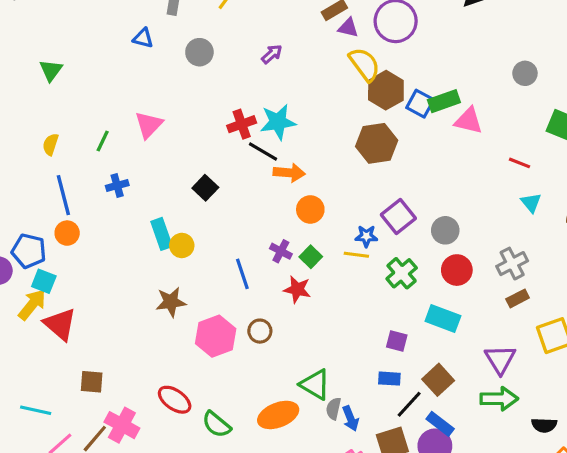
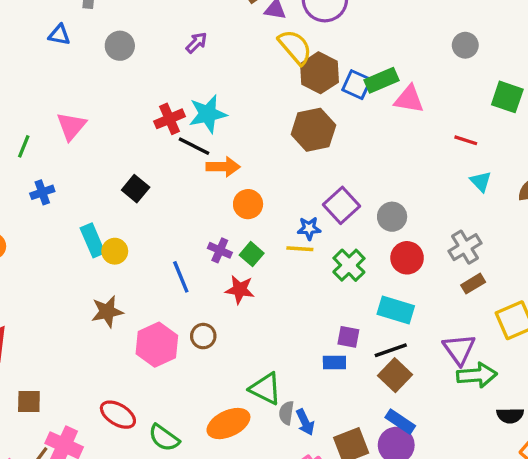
blue rectangle: (389, 379) -> (334, 363), moved
green arrow: (499, 399) -> (477, 375), moved
black line: (409, 404) -> (391, 350), moved, turned 32

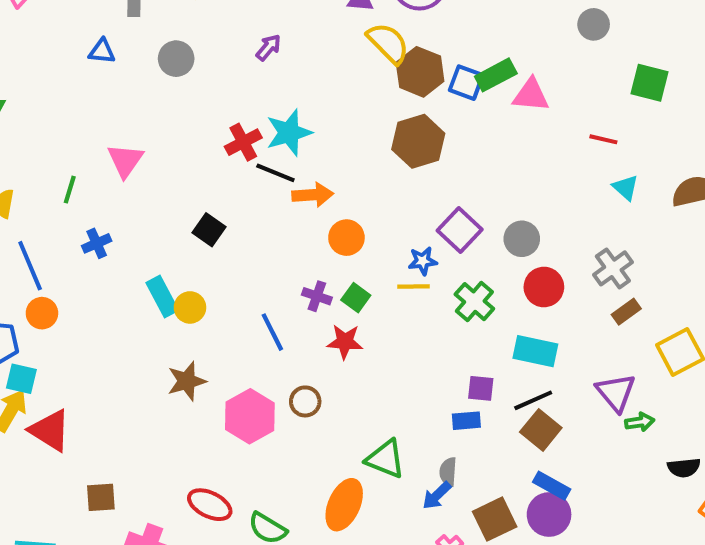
green arrow: (477, 375) -> (640, 422), size x0.6
gray semicircle: (286, 413) -> (448, 472), moved
blue arrow: (305, 422) -> (437, 496), turned 76
orange ellipse: (228, 424) -> (344, 505), turned -36

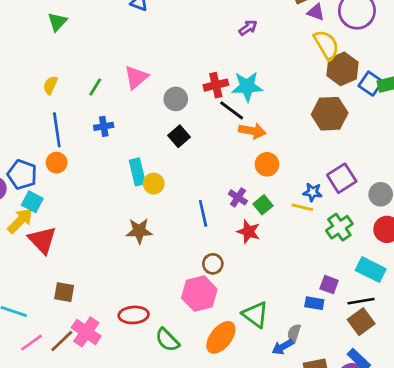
gray circle: (176, 59) -> (176, 99), moved
pink hexagon: (250, 416) -> (199, 294), moved
red ellipse: (210, 505) -> (134, 315), turned -44

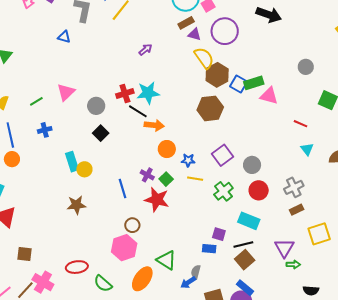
green line: (95, 87) -> (36, 101), turned 32
blue star: (313, 192) -> (188, 160), moved
red star: (249, 232) -> (157, 200), size x1.4

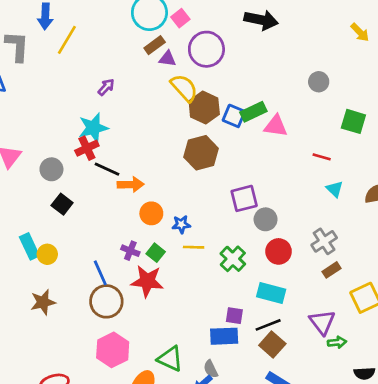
cyan star: (148, 93) -> (93, 128), moved
purple square: (223, 155) -> (244, 198), moved, turned 30
brown circle: (132, 225) -> (106, 301), moved, size x1.6
blue rectangle: (209, 249) -> (224, 336), size x1.5
gray semicircle: (196, 272) -> (211, 369), turned -32

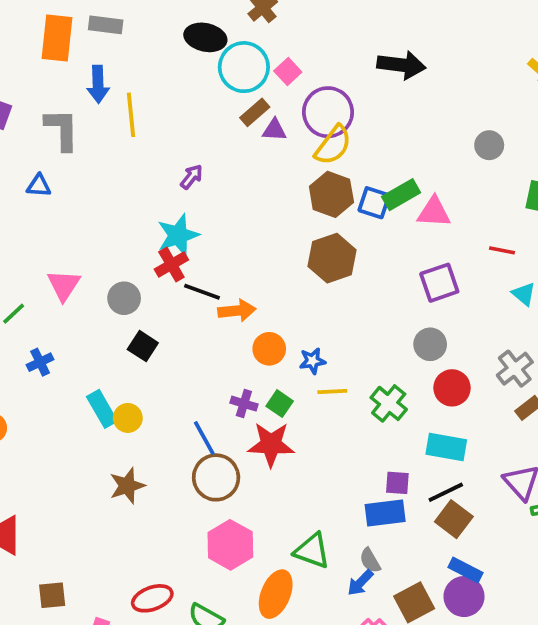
yellow line: (67, 40) -> (131, 115), turned -32
yellow semicircle: (184, 88) -> (333, 145), moved, turned 84
purple square: (244, 198) -> (439, 283), moved

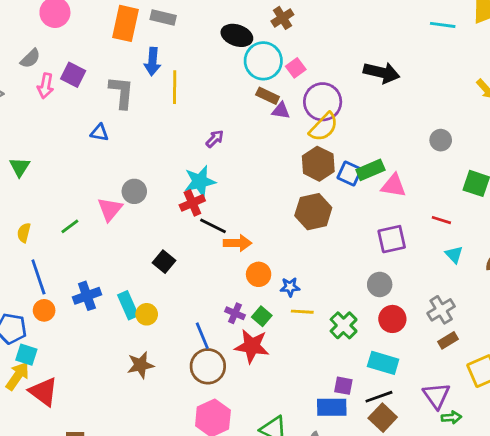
brown rectangle: (255, 112) -> (268, 96), turned 60
gray circle: (124, 298) -> (134, 191), moved
blue cross: (40, 362) -> (87, 296), moved, size x1.4

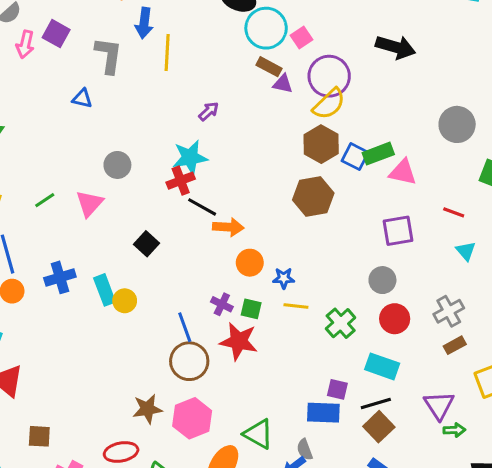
gray circle: (441, 140) -> (457, 124), size x1.5
pink triangle: (110, 209) -> (89, 203), moved
green square: (262, 316) -> (251, 309), turned -30
brown star: (140, 365) -> (147, 409), moved

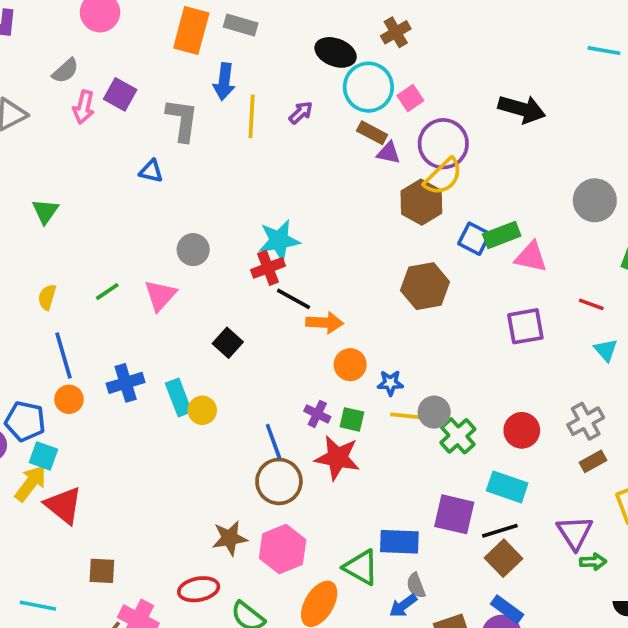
purple arrow: (209, 111) -> (301, 113), moved
brown hexagon: (321, 144) -> (421, 202), moved
gray circle: (382, 280) -> (434, 412), moved
purple square: (337, 389) -> (454, 514), size x1.6
blue rectangle: (323, 413) -> (399, 542), moved

